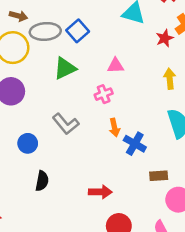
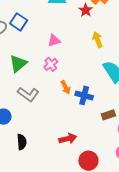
green triangle: (65, 68) -> (18, 64), moved

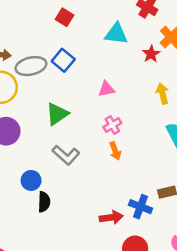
pink cross: (51, 64) -> (112, 125), moved
blue cross: (84, 95) -> (140, 207), moved
black semicircle: (22, 142) -> (44, 202), moved

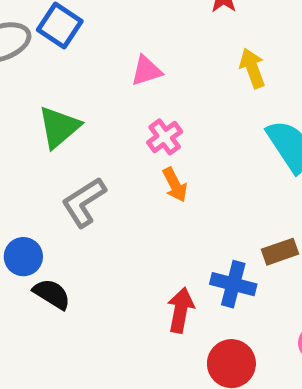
gray L-shape: (66, 155) -> (84, 202), turned 112
black semicircle: (44, 202) -> (52, 294), turned -54
red arrow: (111, 217) -> (181, 310), turned -65

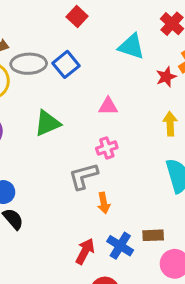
orange arrow: (175, 185) -> (104, 203), moved
gray L-shape: (84, 202) -> (83, 176), moved

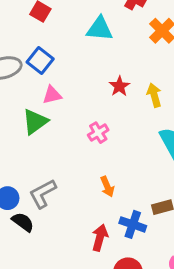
red star: (166, 77) -> (119, 86), moved
pink triangle: (108, 106) -> (52, 95), moved
gray L-shape: (83, 176) -> (43, 194), moved

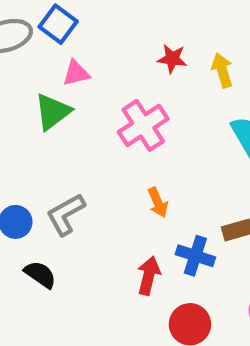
red star: (119, 86) -> (172, 59), turned -30
pink cross: (98, 133) -> (143, 125), size x1.6
black semicircle: (23, 222) -> (40, 274), moved

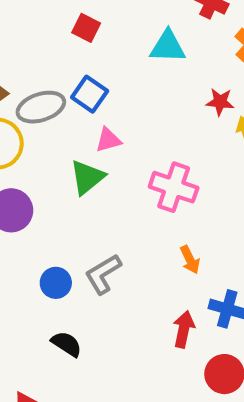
red star: (172, 59) -> (220, 102), moved
pink cross: (143, 125) -> (174, 187), turned -36
black semicircle: (40, 274) -> (67, 344), moved

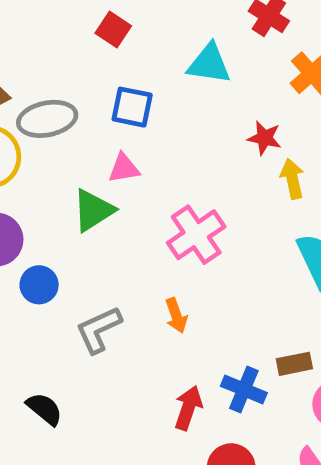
blue square: (90, 94) -> (132, 107), moved, turned -30
pink cross: (174, 187) -> (196, 235), turned 30
orange arrow: (190, 260) -> (176, 316), moved
blue circle: (56, 283) -> (39, 285), moved

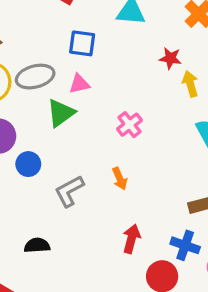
gray ellipse: (47, 119) -> (35, 77), moved
pink cross: (196, 235) -> (129, 125), size x0.7
blue cross: (244, 389) -> (185, 245), moved
black semicircle: (45, 409) -> (37, 245), turned -40

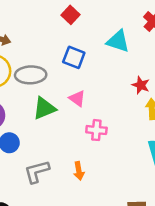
pink triangle: (79, 84) -> (77, 98), moved, turned 36
pink cross: (129, 125) -> (96, 130), turned 30

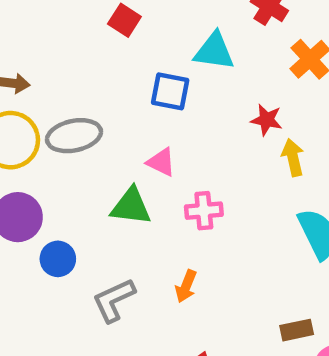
blue square: (74, 57) -> (170, 91), moved
green triangle: (44, 108) -> (131, 206), moved, turned 40
orange arrow: (79, 171) -> (186, 286), turned 42

